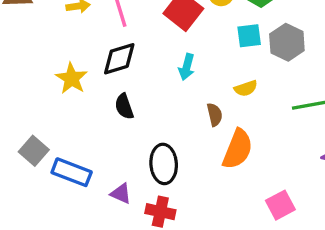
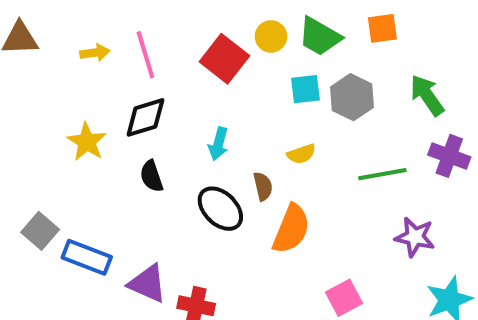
cyan arrow: (187, 67) -> (218, 144), moved
black ellipse: (164, 164) -> (220, 209), moved, turned -42
purple triangle: (121, 194) -> (147, 284), size x1.5

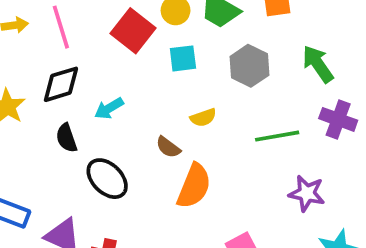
cyan square: (305, 89) -> (183, 58), moved
cyan arrow: (218, 144) -> (109, 108), moved, turned 44
brown semicircle: (263, 186) -> (168, 147), turned 140
black ellipse: (220, 209) -> (107, 179), moved

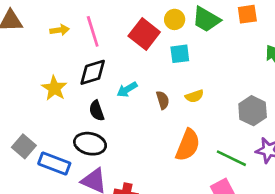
gray hexagon: (249, 66) -> (253, 111), moved
green line: (277, 136) -> (231, 158), moved, turned 36
brown semicircle: (168, 147) -> (163, 100), moved, turned -144
black ellipse: (107, 179) -> (90, 144), moved, turned -32

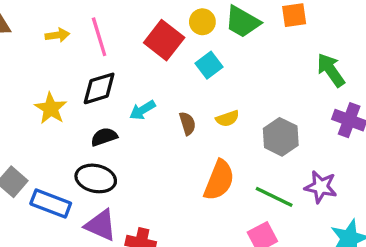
cyan square: (180, 54) -> (209, 65), turned -30
black semicircle: (97, 111) -> (104, 137), turned 90
gray hexagon: (253, 111) -> (281, 137), moved

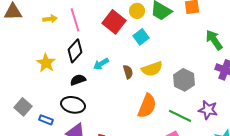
black diamond: (99, 88) -> (75, 51), turned -30
yellow semicircle: (227, 118) -> (152, 69), size x1.5
blue rectangle: (51, 203) -> (46, 120), size x0.6

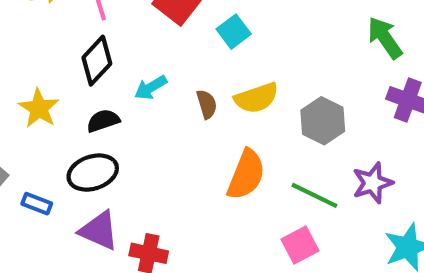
yellow star: (46, 63) -> (39, 108), moved
black ellipse: (73, 105) -> (93, 173), turned -30
purple star: (208, 110) -> (372, 183), turned -30

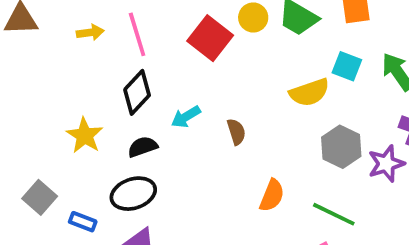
cyan square: (234, 32) -> (347, 66), moved, turned -32
yellow semicircle: (256, 98) -> (309, 92), moved
orange semicircle: (246, 175) -> (272, 195), size x0.7
purple star: (372, 183) -> (386, 164), moved

